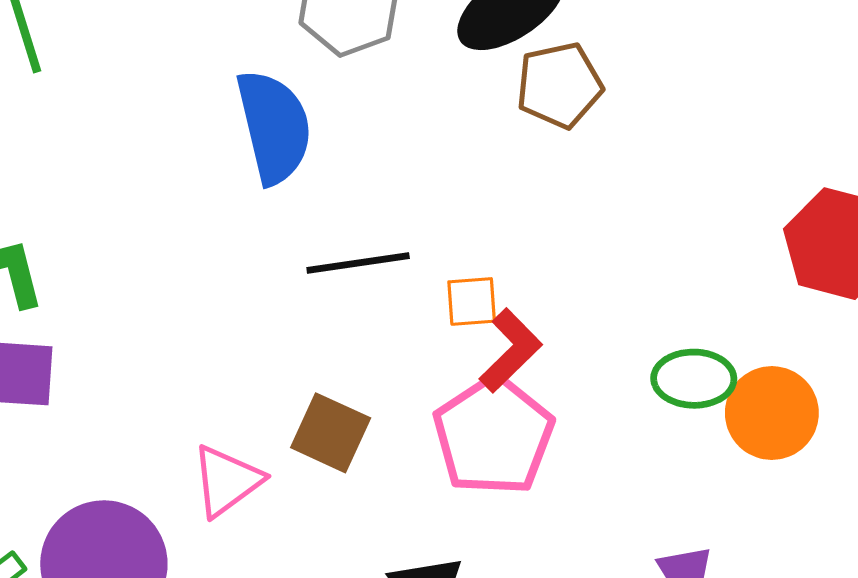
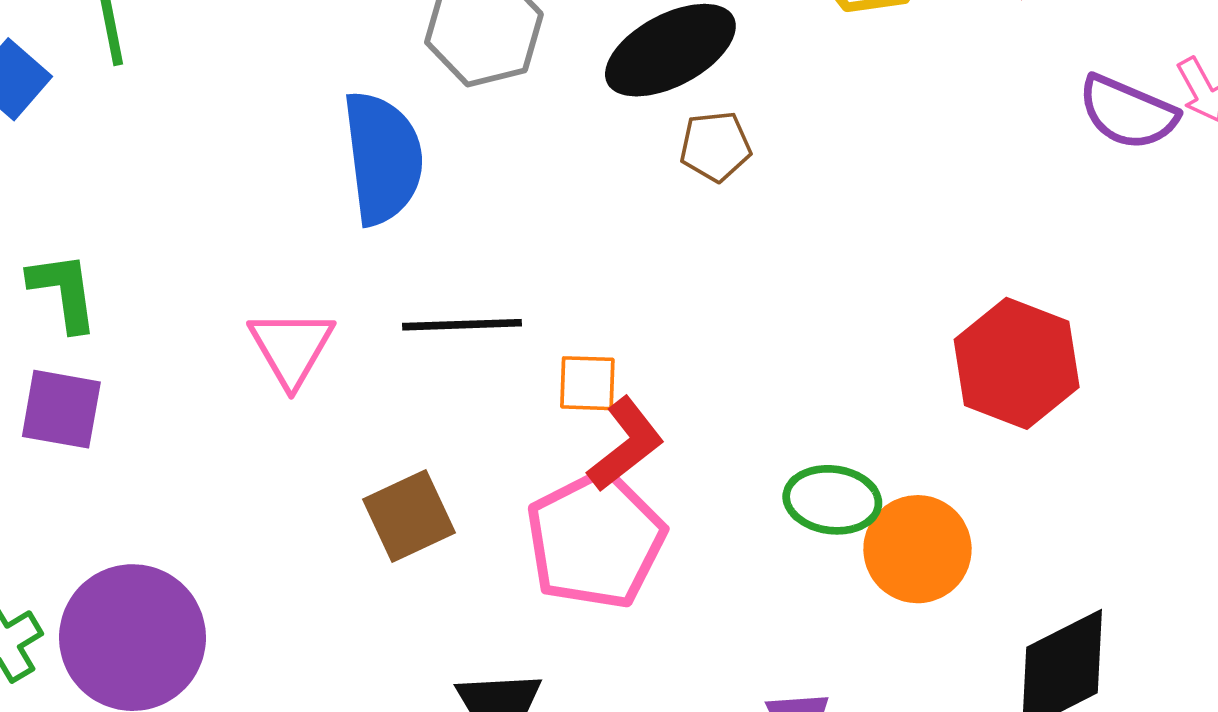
brown pentagon: (559, 85) -> (715, 146), size x0.7
brown square: (331, 433) -> (409, 516), turned 34
pink triangle: (227, 481) -> (291, 348), moved, turned -30

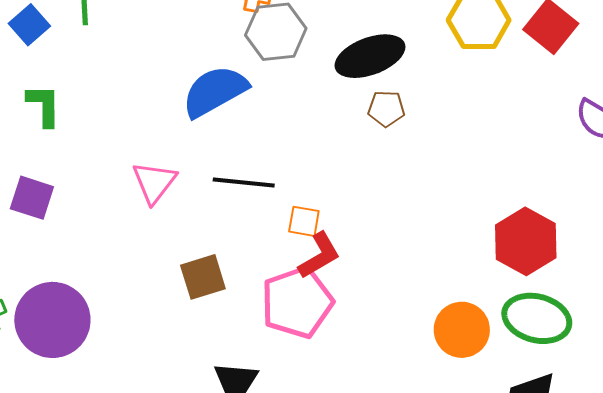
blue semicircle: (383, 158) -> (215, 91), turned -120
green L-shape: (63, 292) -> (44, 105), moved
green ellipse: (832, 500) -> (537, 318), moved, size x1.4

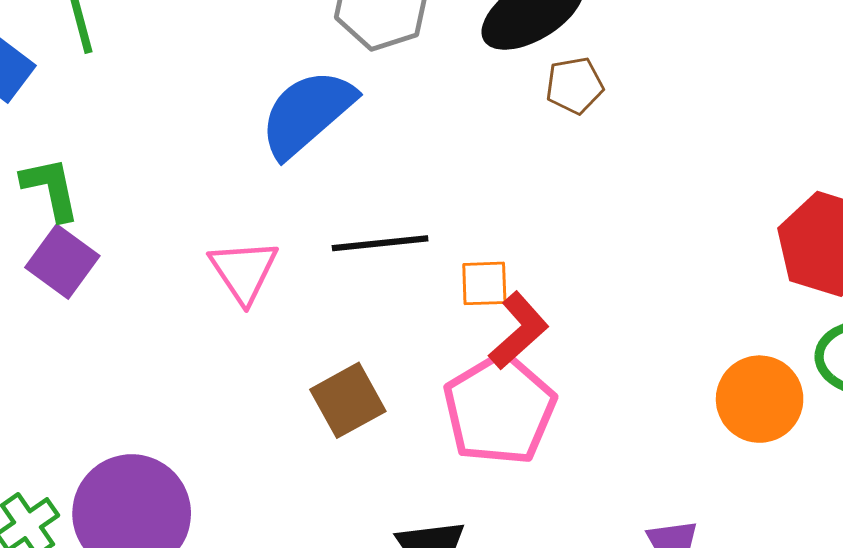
purple square: (32, 198) -> (62, 262), moved, turned 30

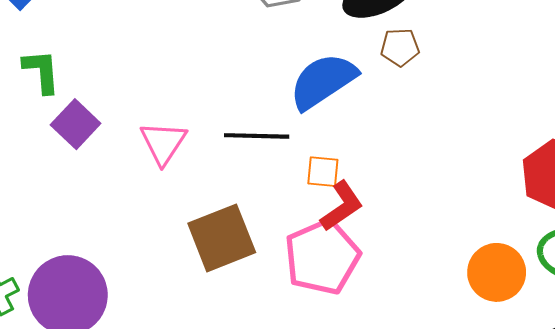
blue semicircle: (307, 113) -> (323, 81), moved
purple square: (62, 262) -> (76, 124), moved
brown square: (348, 400) -> (222, 238), size x1.4

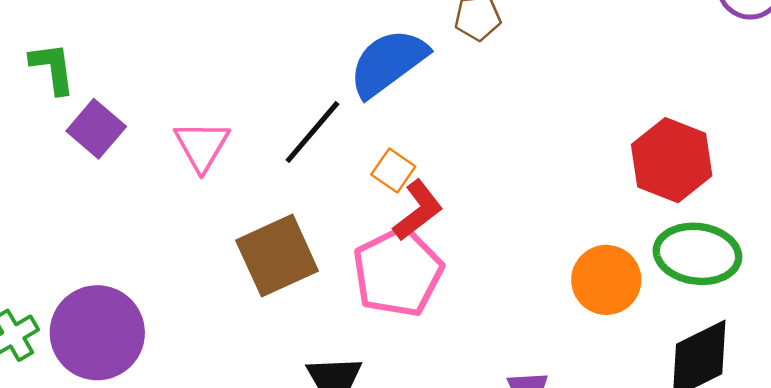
black line: (257, 136) -> (312, 132), turned -48
orange square: (323, 172) -> (393, 171), turned 32

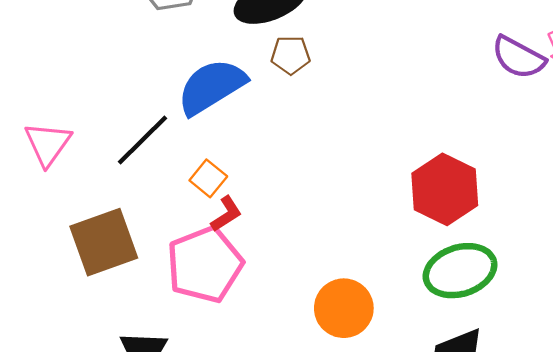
red L-shape: (418, 210) -> (226, 214), size x0.7
green ellipse: (697, 254) -> (460, 271), turned -30
orange circle: (606, 280) -> (344, 308), moved

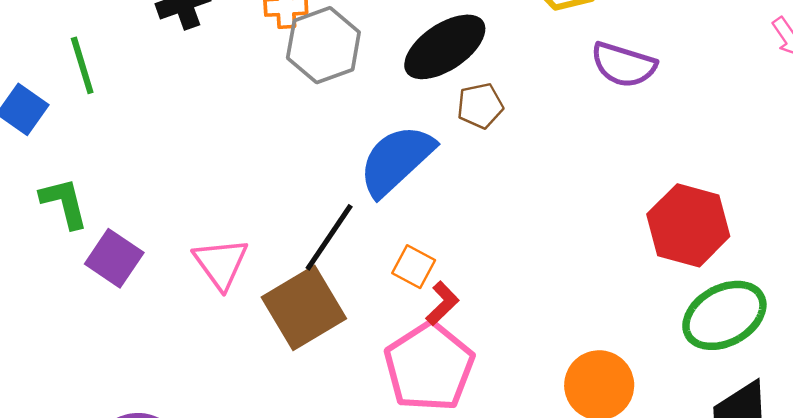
purple semicircle: (518, 57) -> (624, 65), moved
brown square: (104, 242) -> (304, 308), moved

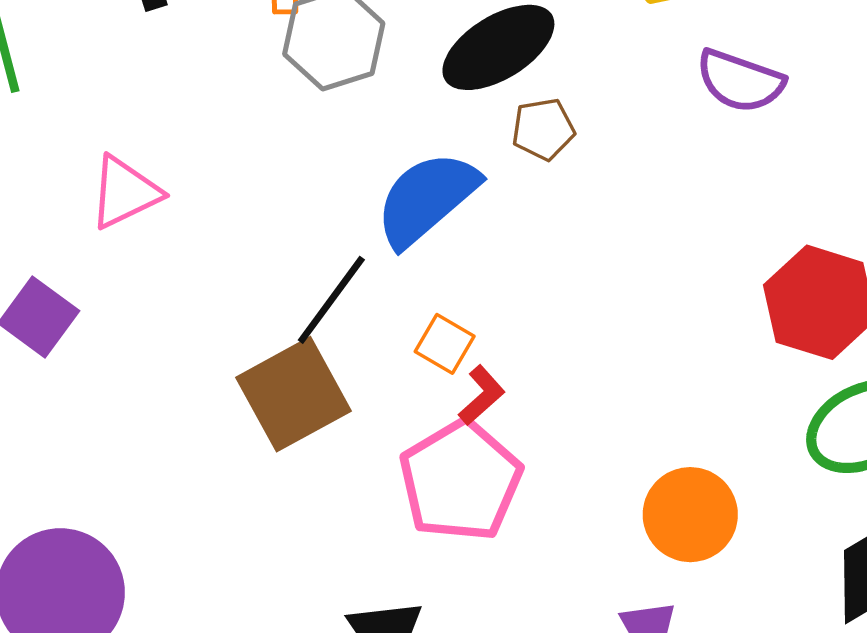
pink triangle: (221, 263) -> (125, 192), moved, turned 38

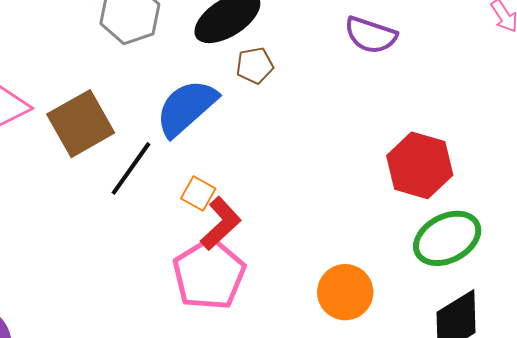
brown square: (293, 394) -> (81, 124), moved
red L-shape: (482, 395) -> (221, 224), size x1.5

